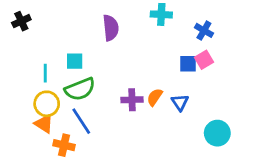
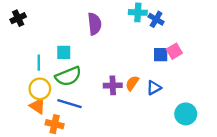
blue cross: (204, 30) -> (156, 19), moved
blue triangle: (180, 102) -> (154, 88), turned 35
blue line: (81, 121) -> (69, 104), turned -40

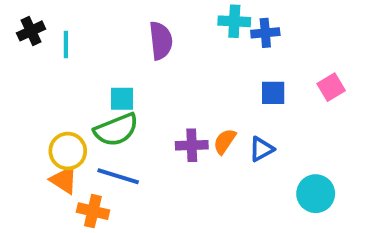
blue cross: (156, 19) -> (265, 33), turned -35
pink square: (174, 51) -> (331, 87), moved
cyan square: (64, 52) -> (122, 99), moved
cyan line: (39, 63) -> (66, 45), moved

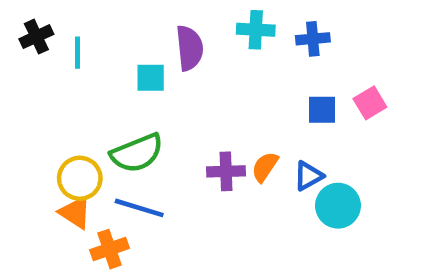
cyan cross: (234, 21) -> (256, 30), moved
pink square: (331, 87) -> (370, 103), moved
cyan square: (122, 99) -> (151, 78), moved
cyan circle: (316, 194) -> (338, 206), moved
orange cross: (93, 211) -> (109, 249), turned -32

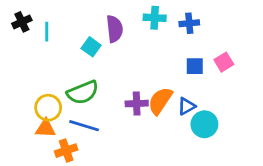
cyan square: (151, 78) -> (91, 47), turned 36
orange semicircle: (265, 167) -> (160, 101), size x1.5
orange triangle: (75, 213) -> (45, 128), turned -30

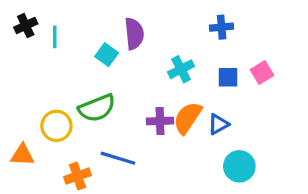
cyan cross: (155, 18) -> (181, 69), moved, turned -30
cyan circle: (204, 124) -> (239, 166), moved
blue line: (84, 126) -> (118, 158), moved
orange triangle: (45, 128) -> (22, 155), moved

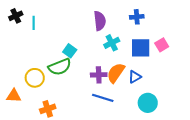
purple semicircle: (134, 34) -> (100, 21), moved
cyan square: (107, 55) -> (70, 51), moved
blue square: (228, 77) -> (141, 48), size x1.5
blue line: (118, 158) -> (103, 98), moved

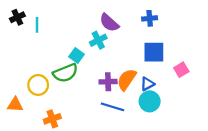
purple semicircle: (100, 21) -> (109, 23), turned 138
cyan cross: (112, 43) -> (98, 40), moved
pink square: (162, 45) -> (181, 70), moved
cyan circle: (148, 103) -> (150, 101), moved

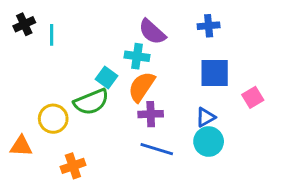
cyan cross: (98, 40) -> (137, 56), turned 35
orange semicircle: (127, 80) -> (142, 87), moved

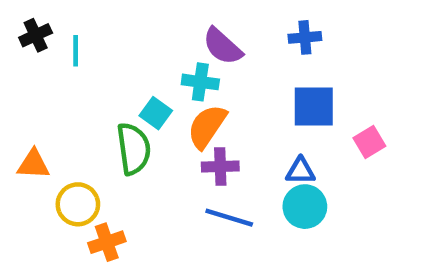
green semicircle: (91, 102) -> (134, 149), turned -76
blue triangle: (206, 117) -> (300, 171), turned 30
yellow circle: (53, 119) -> (78, 204), moved
orange triangle: (21, 146) -> (33, 164), moved

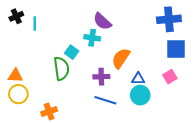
blue cross: (305, 37) -> (169, 19), moved, size x1.6
blue square: (314, 106) -> (176, 49), moved
orange semicircle: (207, 126) -> (121, 58), moved
pink square: (369, 142) -> (170, 77), moved
yellow circle: (78, 204) -> (18, 94), moved

